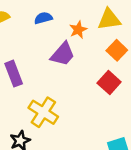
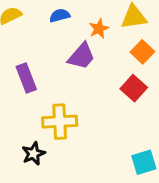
yellow cross: (43, 112) -> (60, 122), turned -36

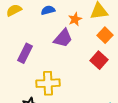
purple rectangle: (26, 78) -> (25, 53), turned 48

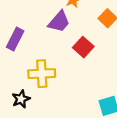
red square: (99, 60) -> (83, 47), moved

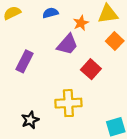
yellow cross: (42, 74) -> (68, 103), moved

